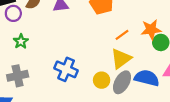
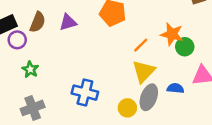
orange star: (151, 30) -> (172, 34), turned 30
blue semicircle: (147, 78) -> (175, 88), size x0.6
yellow circle: (102, 80) -> (127, 108), moved

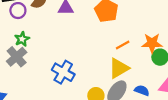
orange star: (172, 34) -> (152, 43), turned -30
gray cross: (33, 108) -> (17, 57), moved, turned -36

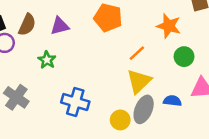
green star: (22, 39) -> (47, 60), moved
orange star: (152, 43) -> (169, 26), moved, turned 30

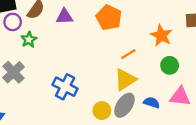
green star: (47, 60) -> (29, 40), moved

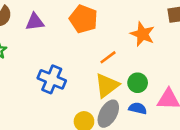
green circle: (170, 65) -> (138, 83), moved
blue cross: (65, 87) -> (52, 79), moved

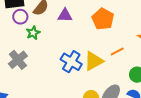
yellow triangle: (107, 85) -> (94, 61), moved

